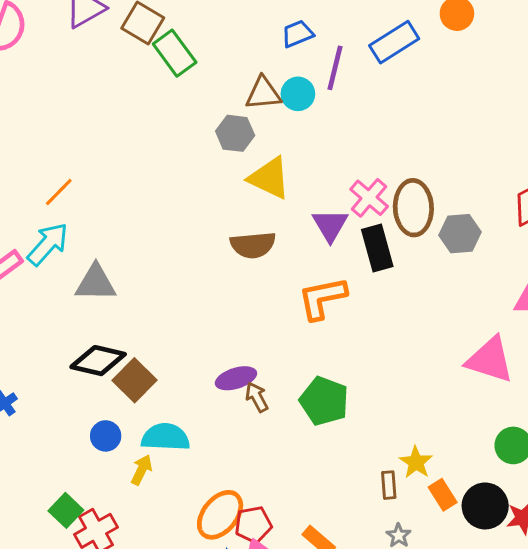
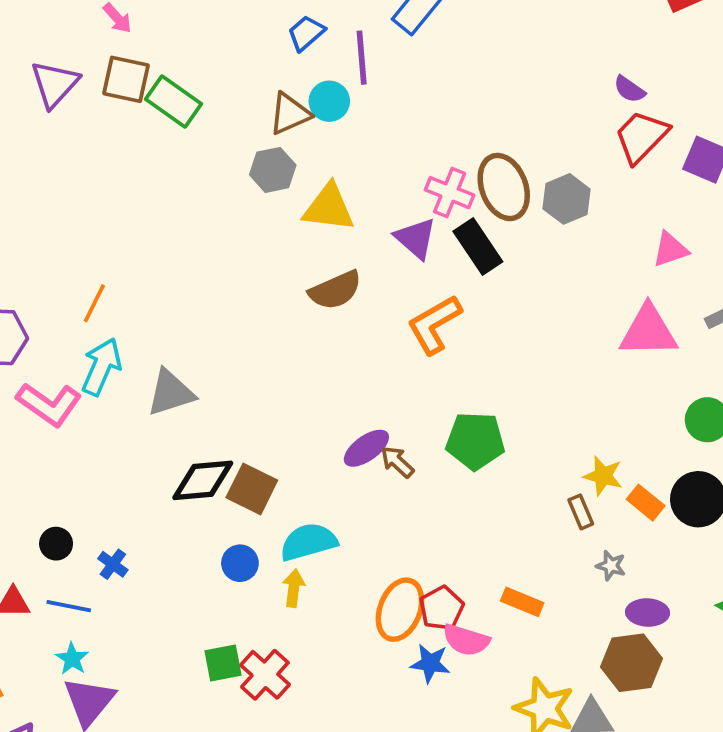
green square: (66, 510) -> (223, 663), turned -36

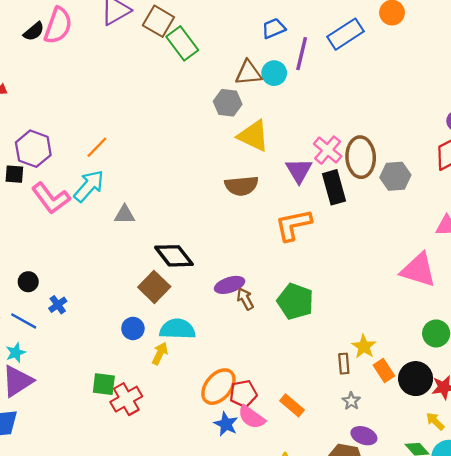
gray triangle: (171, 393) -> (125, 215), size x0.7
black diamond: (203, 480) -> (174, 256), moved, turned 39

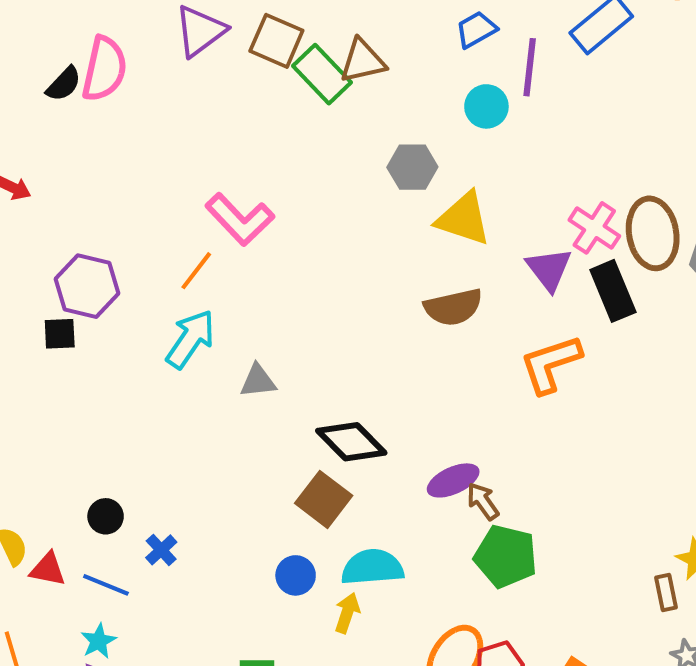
brown triangle: (248, 73) -> (363, 61), moved
pink L-shape: (51, 198) -> (240, 219), moved
green pentagon: (295, 301) -> (506, 556), moved

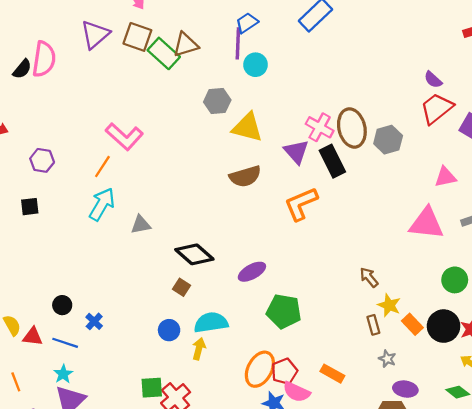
purple line: (530, 67) -> (238, 43), moved
purple hexagon: (87, 286) -> (42, 160), moved, size x0.7
brown square: (324, 499) -> (181, 287), size x0.6
brown arrow: (483, 501) -> (369, 277), moved

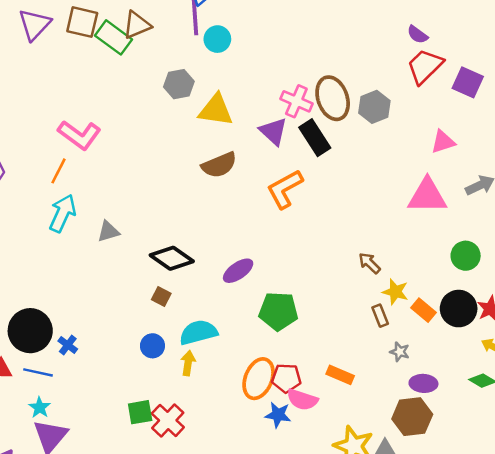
black circle: (62, 305) -> (30, 331), size x2.0
red pentagon: (284, 371) -> (286, 378), turned 30

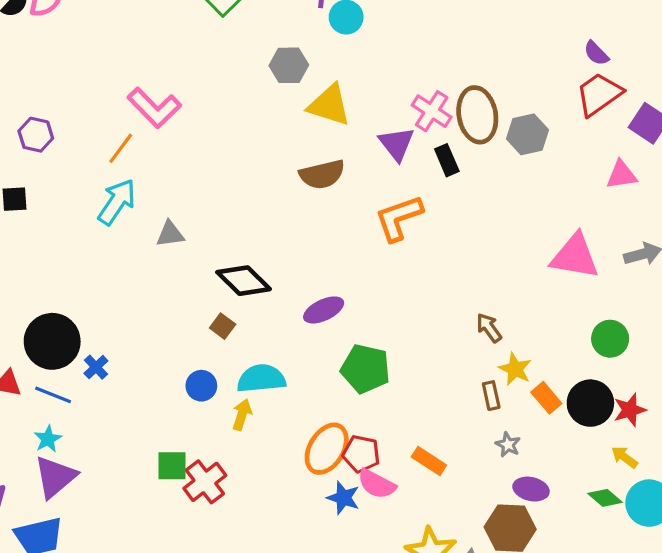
black rectangle: (315, 138) -> (447, 160), size x0.7
pink triangle: (443, 142) -> (622, 175), moved

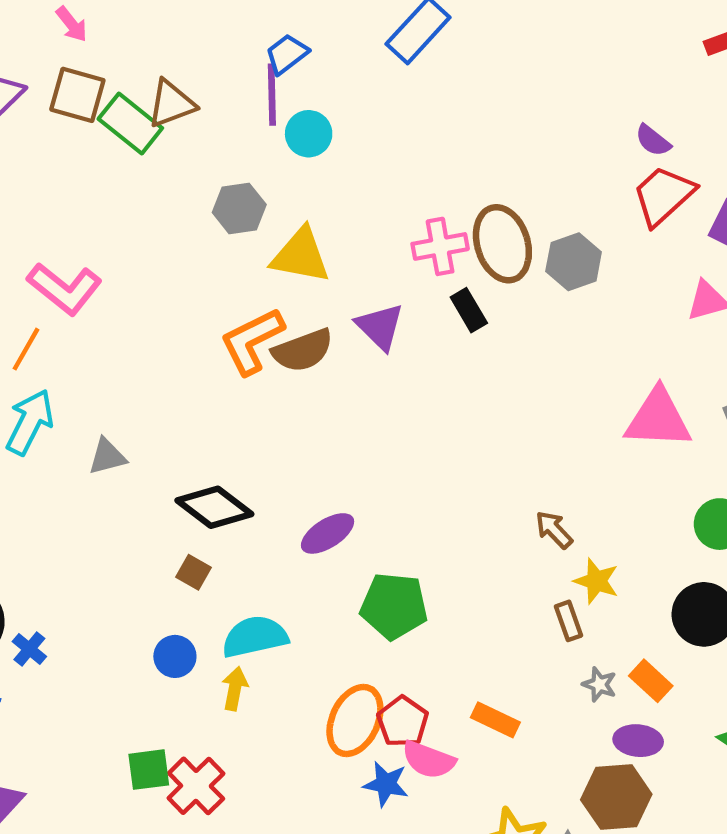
pink cross: (432, 111) -> (440, 246), turned -36
purple triangle: (397, 144) -> (380, 327), moved
orange L-shape: (399, 218) -> (252, 341), moved
orange rectangle: (546, 398) -> (651, 681), moved
red pentagon: (361, 454) -> (403, 722), turned 30

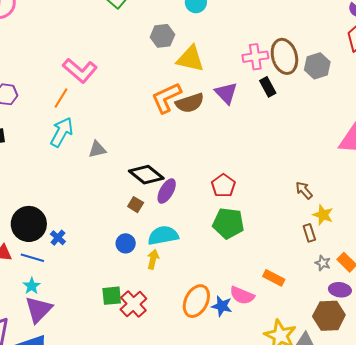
purple ellipse: (328, 533) -> (167, 191), moved, turned -30
orange ellipse: (355, 720) -> (196, 301), moved
red pentagon: (403, 722) -> (223, 186), moved

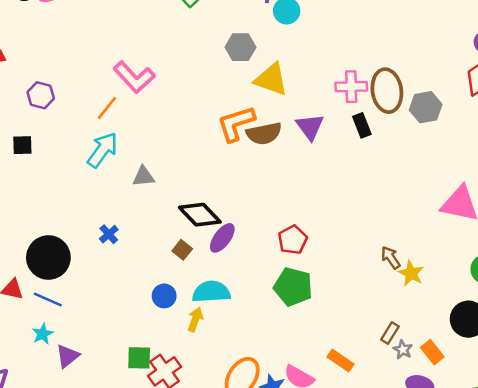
yellow star: (323, 215) -> (411, 273), moved
brown rectangle: (309, 233) -> (390, 333), moved, turned 42
blue cross: (58, 238) -> (109, 234), moved
purple triangle: (39, 309) -> (68, 356), moved, size x0.7

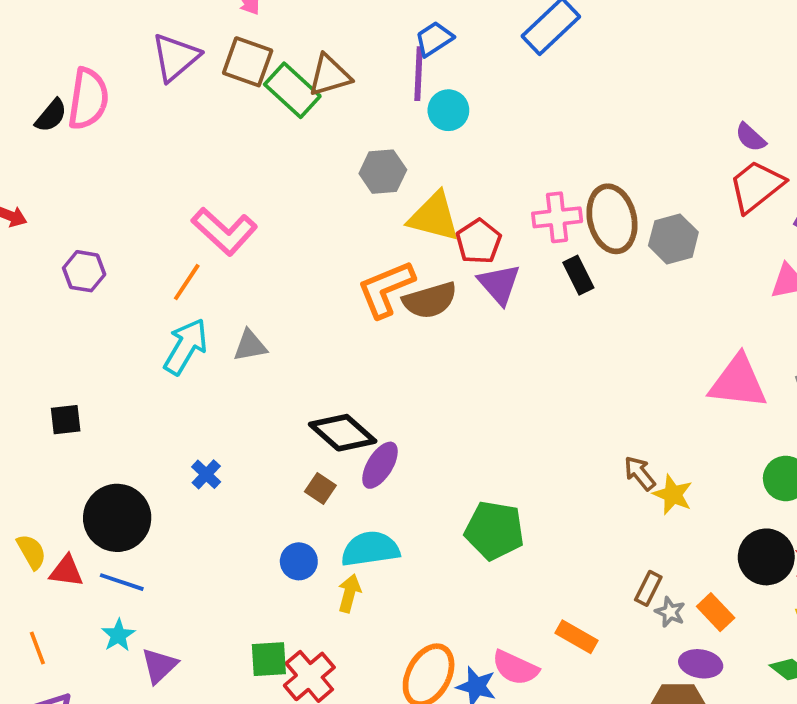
black square: (22, 145) -> (66, 420), moved
gray triangle: (143, 176) -> (250, 346), moved
red pentagon: (293, 240) -> (479, 241), moved

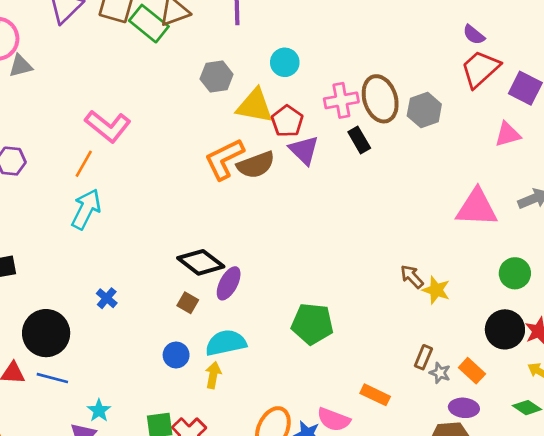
cyan circle: (448, 110) -> (285, 62), moved
gray triangle: (250, 346) -> (21, 66), moved
cyan star: (118, 635) -> (99, 411), moved

